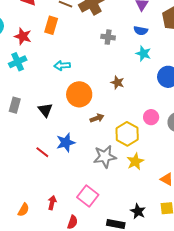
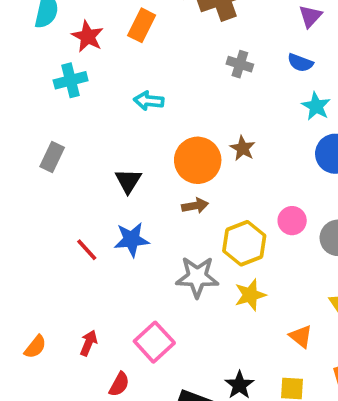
cyan star: (143, 54) -> (316, 106), moved
orange circle: (79, 94) -> (198, 160), moved
black triangle: (45, 110) -> (128, 181), moved

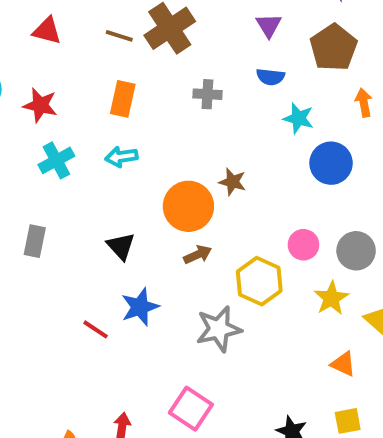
orange rectangle: (142, 25) -> (123, 99), moved
cyan cross: (71, 80) -> (56, 160), moved
yellow star: (250, 295) -> (331, 298), moved

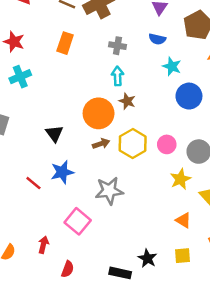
cyan arrow: (121, 157) -> (118, 76), moved, turned 90
yellow hexagon: (259, 281) -> (133, 143), moved
pink square: (191, 409) -> (78, 221), moved

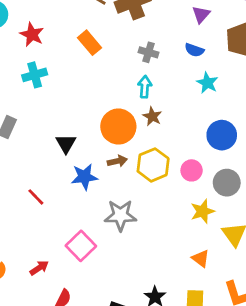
orange rectangle: (65, 43) -> (90, 43), turned -65
blue circle: (189, 96) -> (222, 135), moved
blue star: (62, 172) -> (84, 177), moved
red arrow: (43, 245) -> (39, 268), turned 35

